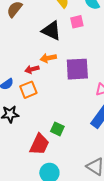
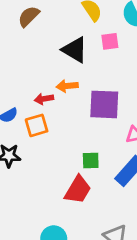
green square: (57, 129) -> (91, 160), moved, turned -32
red trapezoid: (39, 144) -> (78, 190), moved

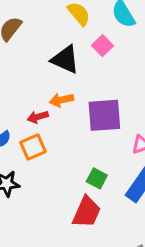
pink square: (110, 41) -> (103, 46), turned -30
green square: (91, 160) -> (97, 178), turned 36

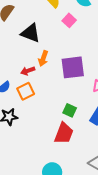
black triangle: (65, 59) -> (31, 33), moved
orange arrow: (61, 100) -> (43, 58), turned -56

